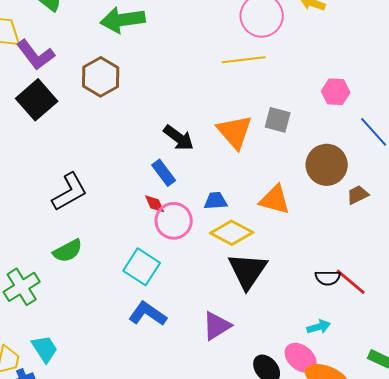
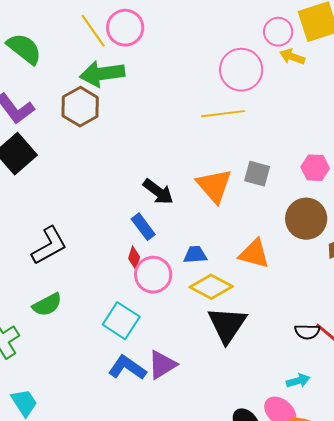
brown hexagon: (101, 77) -> (80, 107), moved
pink hexagon: (336, 92) -> (315, 168), moved
red diamond: (155, 204) -> (134, 258), turned 40
purple triangle: (217, 326) -> (162, 365), moved

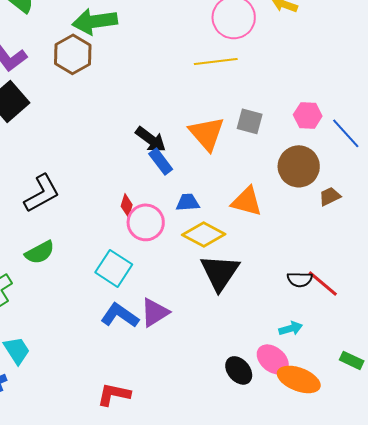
blue rectangle: (143, 227) -> (161, 161), moved

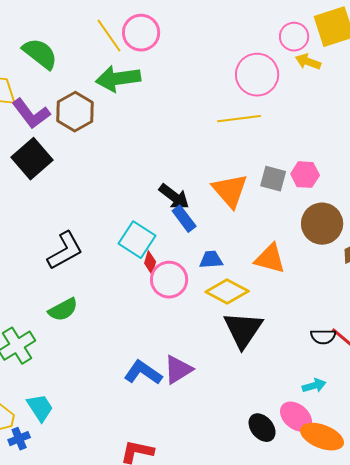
brown hexagon: (73, 54) -> (75, 112), moved
pink hexagon: (308, 115) -> (305, 175), moved
cyan square: (114, 268) -> (137, 240), moved

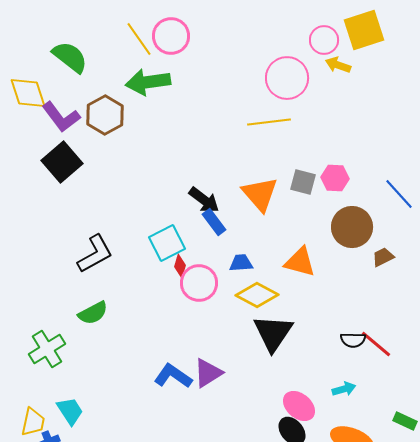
cyan square: (137, 240) -> (167, 243), turned 30
pink ellipse: (296, 417) -> (299, 406), moved

